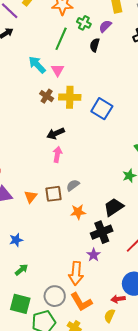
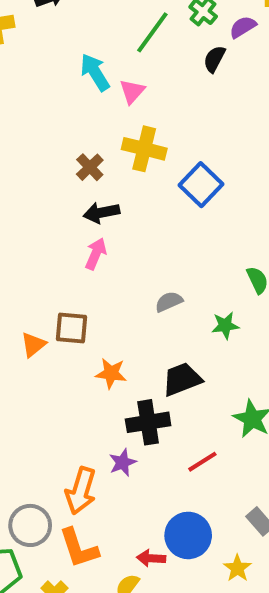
brown cross: (47, 96) -> (90, 167), moved
gray semicircle: (73, 185) -> (169, 302), moved
orange triangle: (31, 197) -> (33, 345), moved

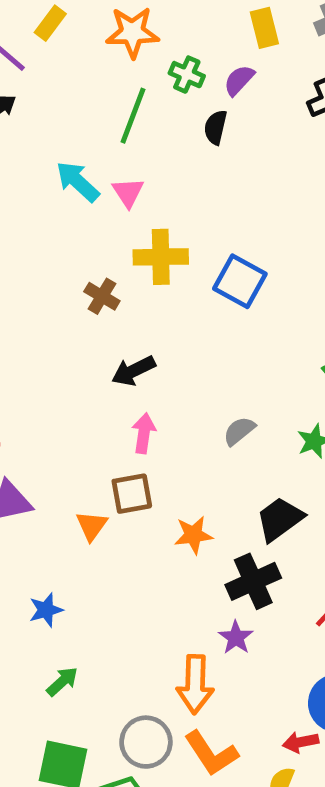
black arrow: (101, 213) -> (133, 371), moved
pink arrow: (96, 254) -> (144, 433), moved

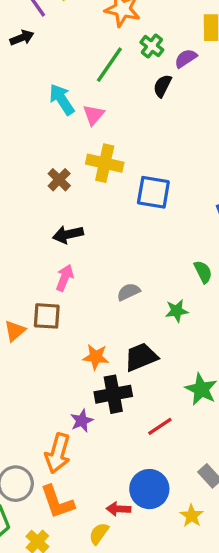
blue square: (240, 281) -> (153, 192), turned -33
orange star: (193, 535) -> (96, 357), moved
purple star: (236, 637) -> (82, 421), moved

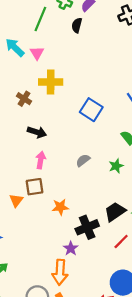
blue square: (153, 192) -> (91, 110), moved, turned 35
black arrow: (68, 234) -> (37, 132), turned -138
orange star: (96, 357) -> (60, 207), moved
black trapezoid: (141, 357) -> (115, 212), moved

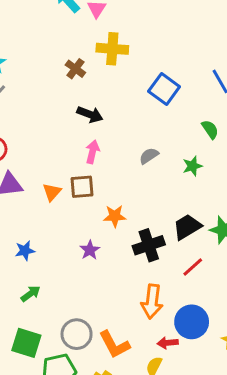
orange triangle: (16, 200) -> (52, 192), moved
purple star: (71, 248) -> (90, 250), moved
orange arrow: (60, 272) -> (152, 301), moved

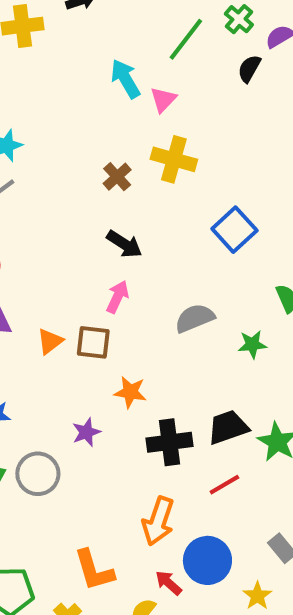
gray semicircle: (149, 156) -> (195, 318), size x1.4
gray circle: (77, 334) -> (38, 474), moved
red arrow: (168, 343) -> (169, 583), turned 36

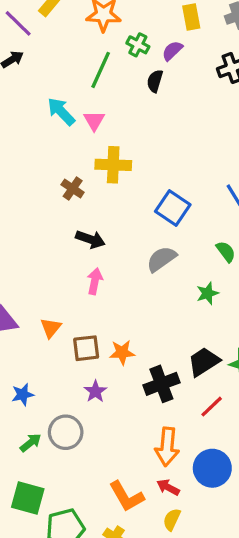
gray semicircle: (195, 318) -> (161, 259), moved
brown square: (93, 342) -> (86, 348), moved
red arrow: (169, 583) -> (168, 487), moved

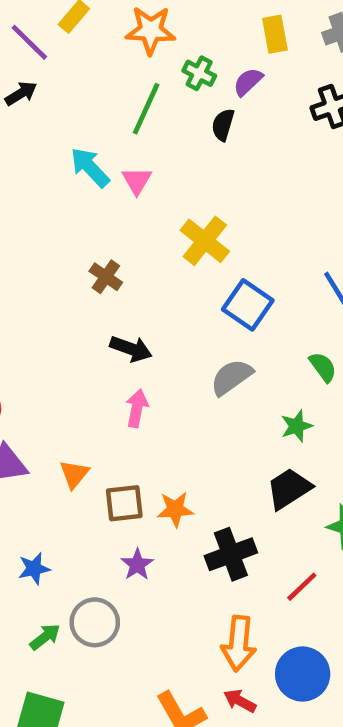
yellow cross: (113, 165) -> (205, 241), moved, turned 36
black trapezoid: (204, 362) -> (289, 489), moved

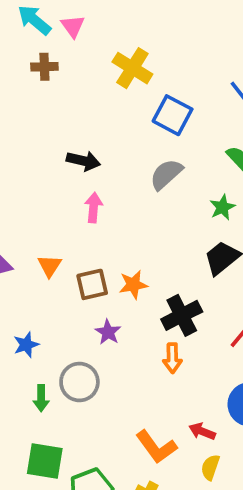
brown cross: (106, 277) -> (44, 67), moved, turned -30
green arrow: (45, 637) -> (41, 398), turned 135
orange arrow: (239, 643) -> (172, 358), moved, size x0.7

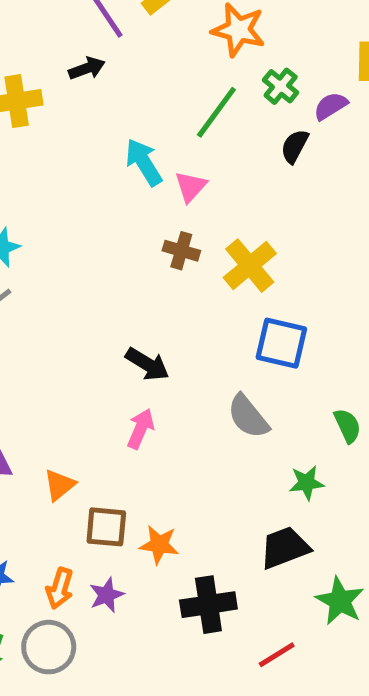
brown cross: (44, 67) -> (181, 251), moved
blue square: (173, 115) -> (281, 343), turned -33
gray semicircle: (166, 174) -> (248, 416), turned -105
orange arrow: (172, 358) -> (60, 588), moved

